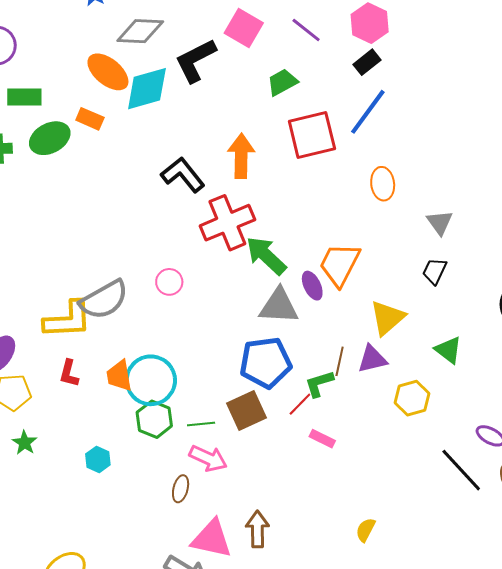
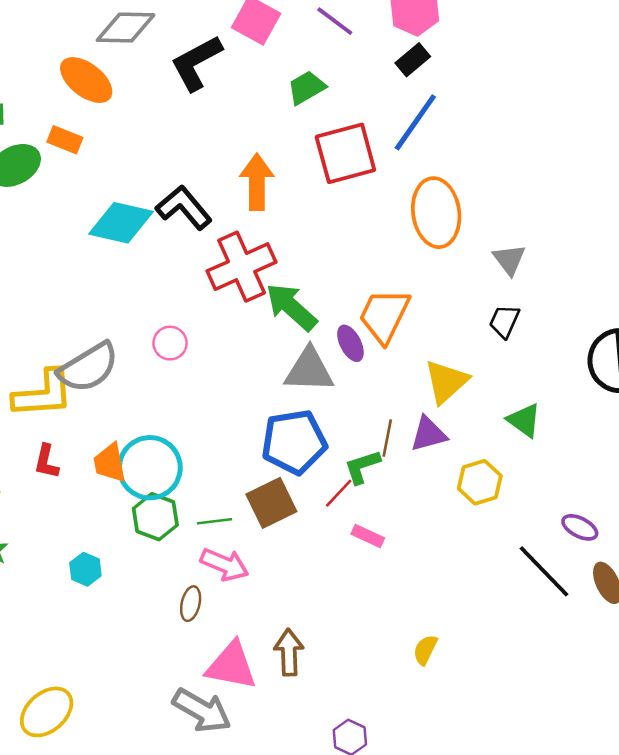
cyan diamond: (147, 89) -> (121, 223), moved, turned 30
orange ellipse: (383, 184) -> (436, 213), size x1.6

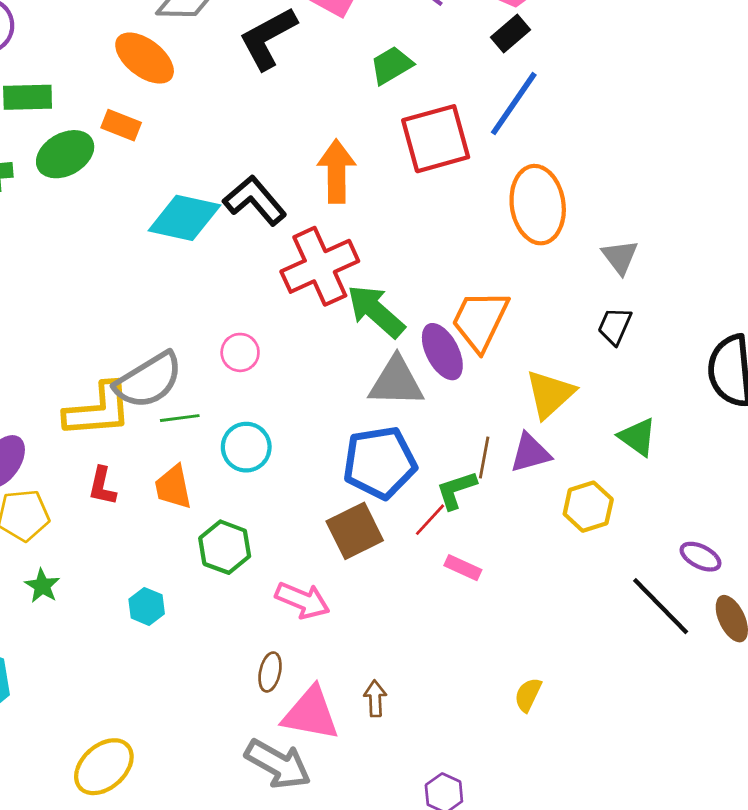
purple ellipse: (350, 343) -> (442, 352), size x1.4
cyan circle: (150, 468) -> (246, 447), moved, size x0.7
green line: (215, 521) -> (180, 418), moved
brown ellipse: (191, 604) -> (270, 672), moved
brown arrow: (289, 652) -> (375, 698), size x0.7

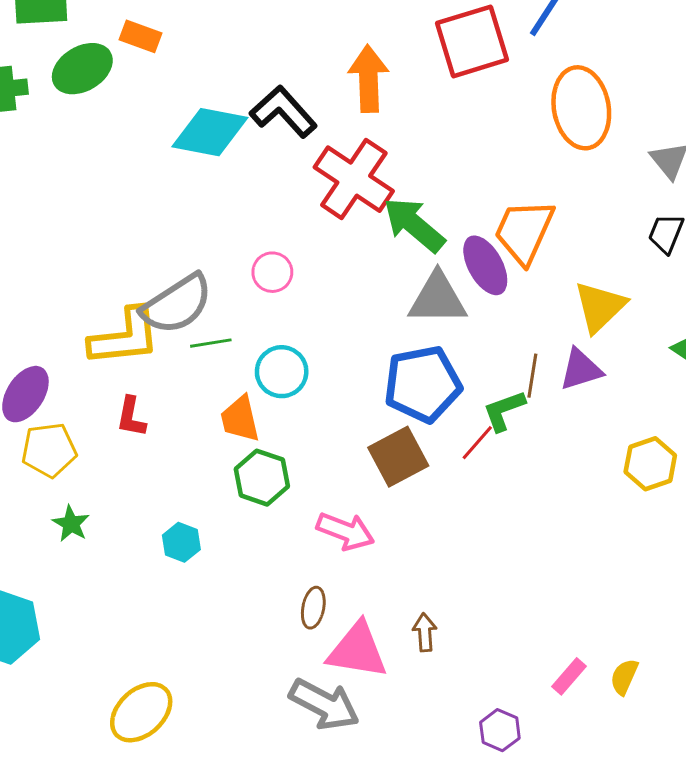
red cross: (320, 266) -> (354, 179), turned -30
orange trapezoid: (173, 487) -> (240, 419), moved
yellow hexagon: (588, 507) -> (650, 464), moved
pink rectangle: (463, 568) -> (569, 676), moved, turned -72
yellow semicircle: (528, 695) -> (624, 677), moved

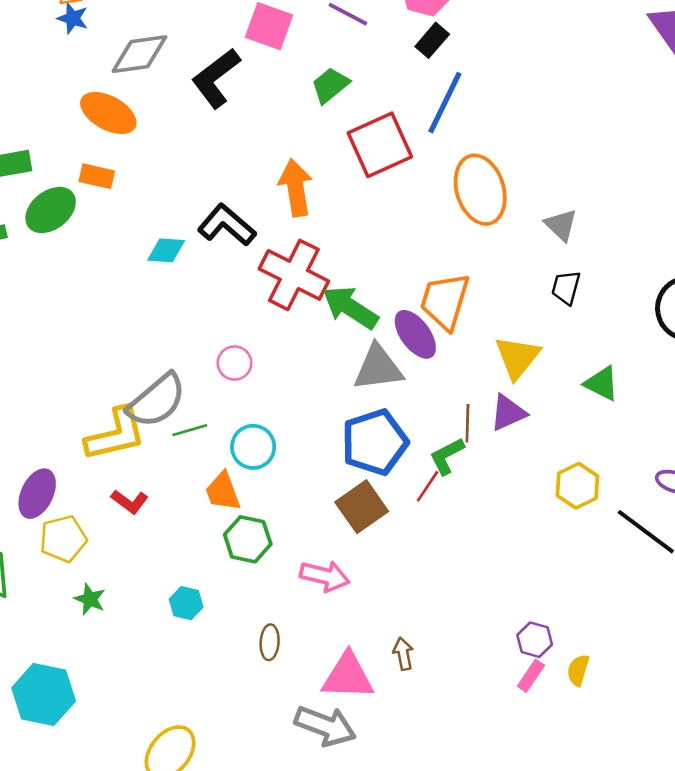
cyan diamond: (210, 132) -> (166, 250), size x0.6
red L-shape: (131, 417) -> (130, 502), turned -57
brown ellipse: (313, 608) -> (270, 642), moved
purple hexagon: (500, 730) -> (535, 640), moved

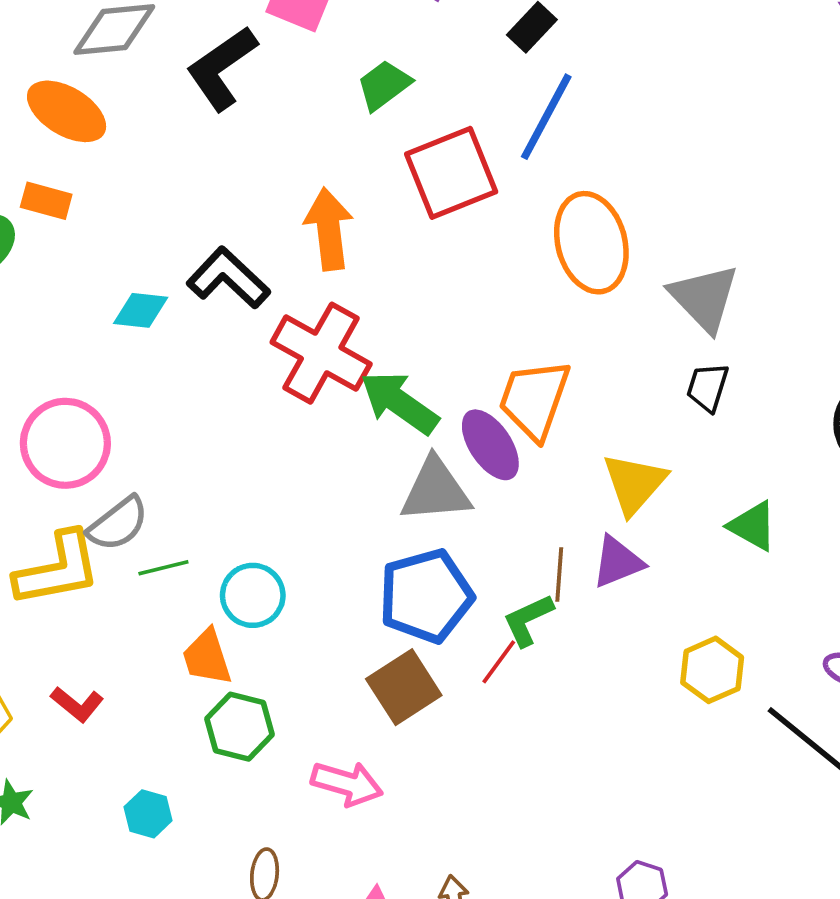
gray triangle: (561, 225) -> (704, 298), size x1.5
pink circle: (235, 363) -> (65, 443), moved, size x1.8
gray semicircle: (157, 401) -> (118, 524), size x0.7
red L-shape: (130, 502) -> (77, 704), moved

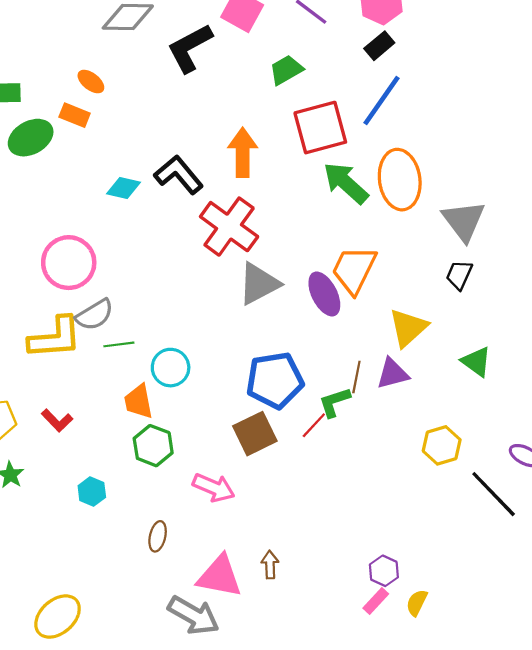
orange ellipse: (67, 111) -> (91, 82), moved, size x0.6
green arrow: (399, 403) -> (346, 183), moved
gray triangle: (435, 490) -> (259, 284), moved, turned -30

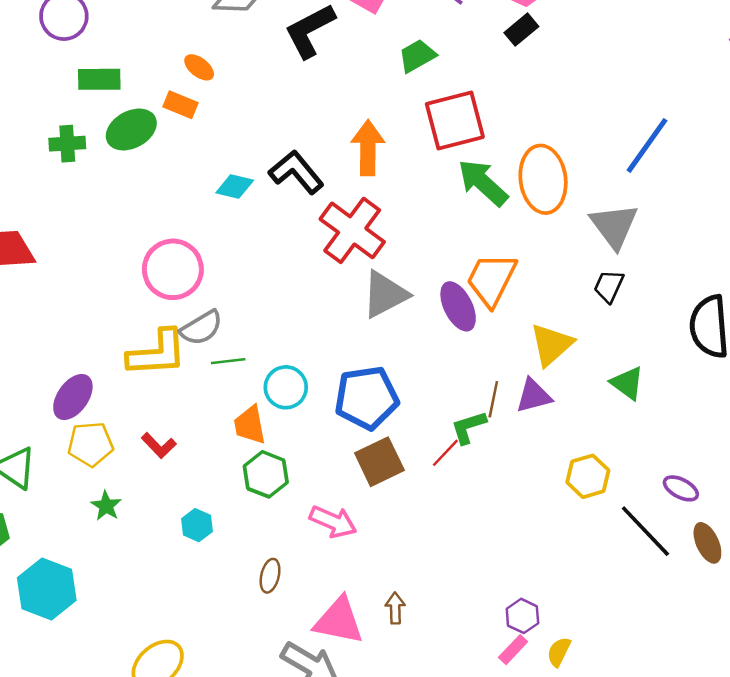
blue line: (382, 101) -> (647, 145), moved
blue pentagon: (275, 380) -> (367, 398), moved

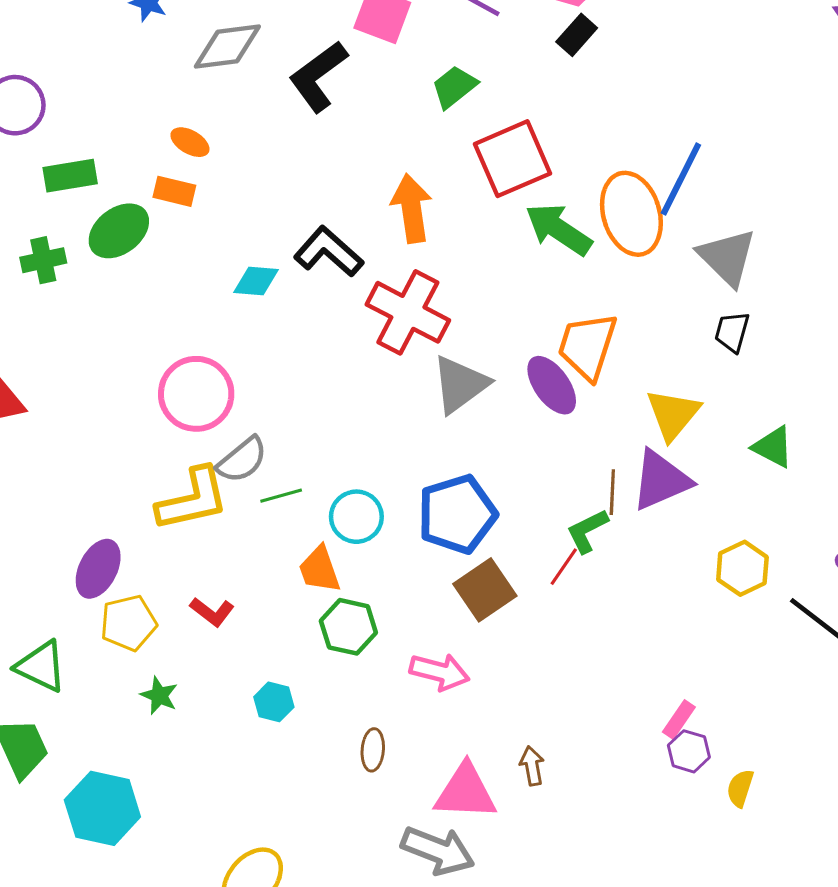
blue line: (647, 145) -> (681, 179), moved
purple triangle: (534, 396) -> (661, 480), size x1.4
pink rectangle: (513, 650) -> (679, 719), moved

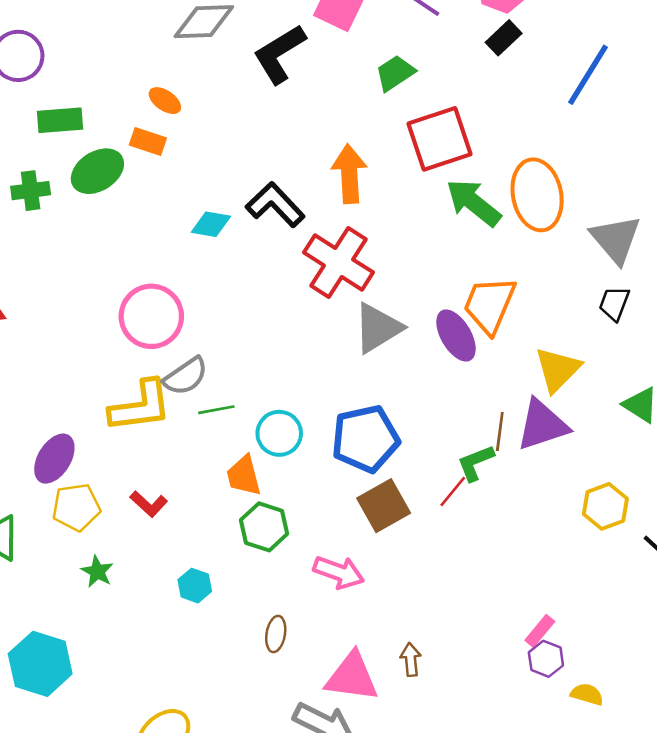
blue line: (681, 179) -> (588, 75), moved
yellow semicircle: (740, 788) -> (587, 694), turned 84

